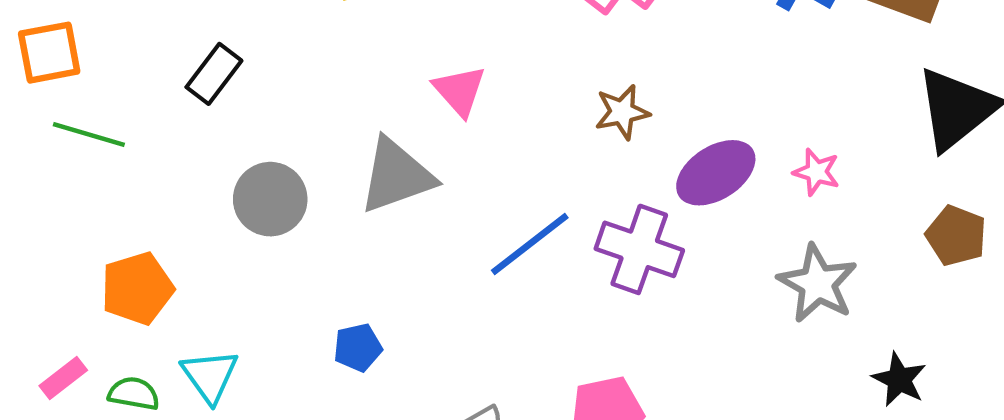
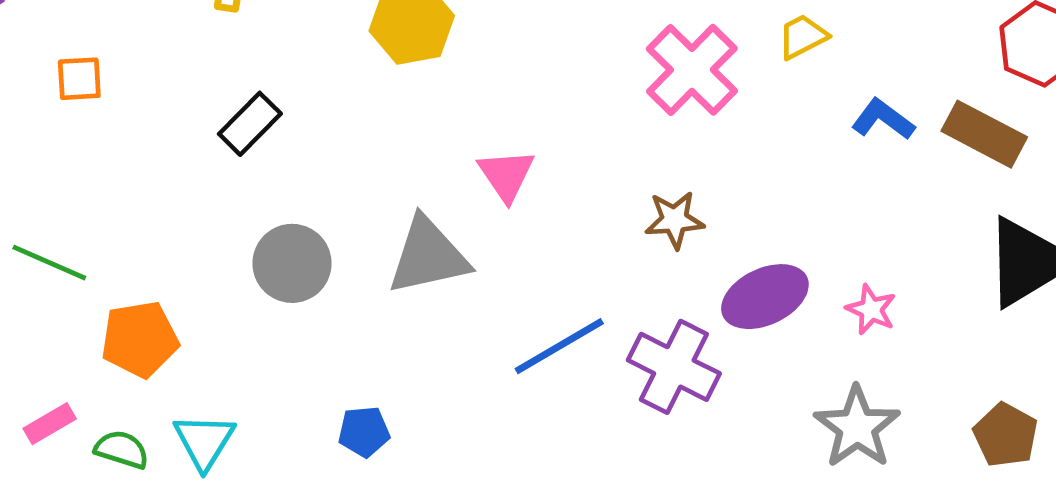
orange square: (49, 53) -> (79, 79), size x0.7
green line: (89, 134) -> (49, 263), moved
brown pentagon: (956, 236) -> (1006, 435), moved

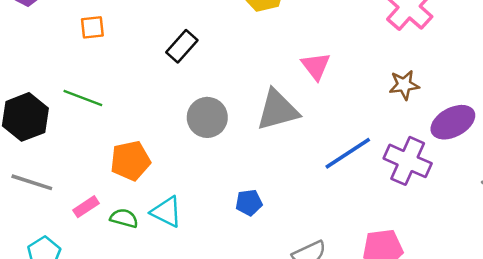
green line: (49, 263) -> (83, 98), moved
cyan triangle: (204, 441) -> (167, 212), turned -32

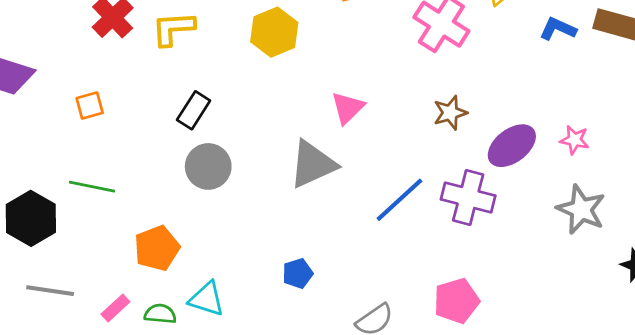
pink triangle: (316, 66) -> (348, 108), turned 32
gray circle: (207, 117) -> (208, 166), moved

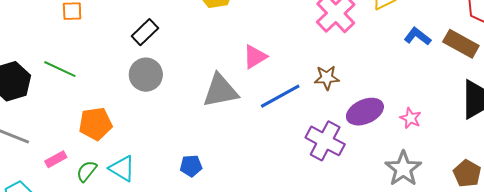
blue line: (399, 200) -> (280, 96), moved
green semicircle: (160, 314) -> (87, 171), turned -70

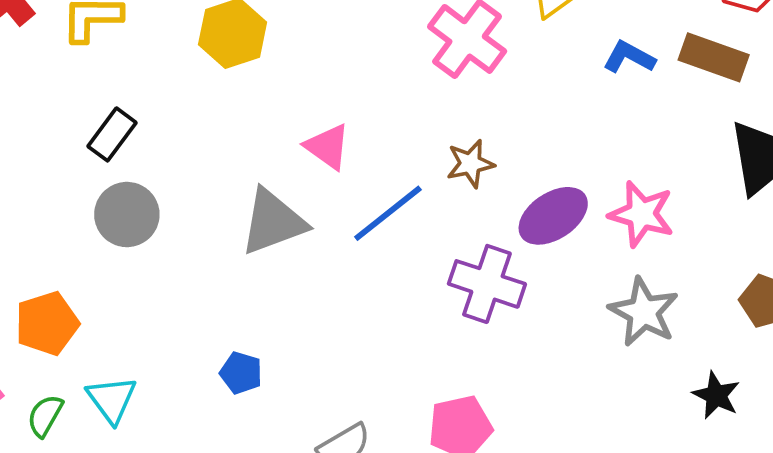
pink triangle: (255, 57) -> (328, 147), turned -44
pink star: (410, 118) -> (641, 214), size x1.6
blue pentagon: (191, 166) -> (241, 373), turned 30
cyan triangle: (122, 168) -> (112, 399), turned 32

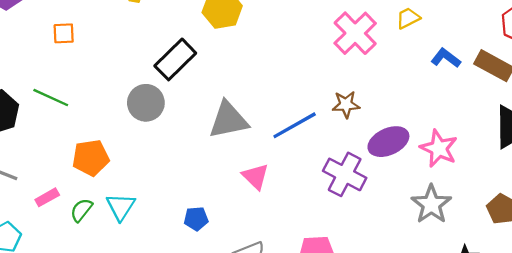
black rectangle: (112, 134) -> (175, 59), moved, size x1.4
pink triangle: (328, 147) -> (255, 176), moved
blue pentagon: (241, 373) -> (196, 219), moved, turned -30

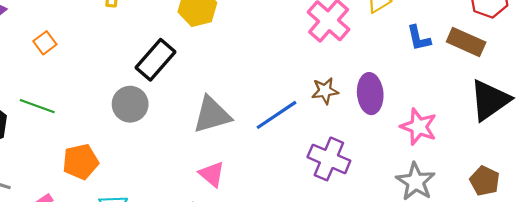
orange square: (64, 33) -> (45, 43), turned -30
blue L-shape: (446, 58) -> (419, 38), turned -136
purple ellipse: (388, 142) -> (370, 94), moved, turned -66
pink triangle: (255, 176) -> (212, 174), moved

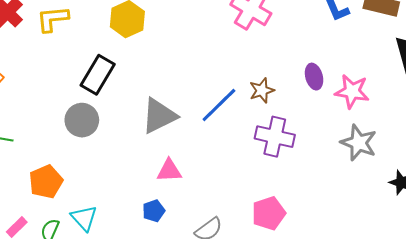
brown star: (325, 91) -> (262, 90), moved
purple ellipse: (370, 94) -> (314, 77), moved, size x0.7
pink triangle: (212, 174) -> (169, 171), turned -32

